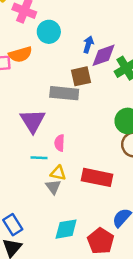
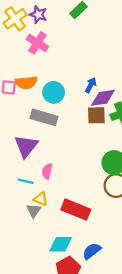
cyan circle: (49, 32) -> (54, 92), moved
brown square: (81, 76) -> (96, 115), moved
gray rectangle: (64, 93) -> (44, 117), moved
cyan diamond: (66, 229) -> (61, 244), moved

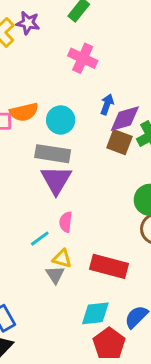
pink cross: (37, 43) -> (83, 58), moved
brown square: (96, 115) -> (119, 142), turned 30
purple triangle: (26, 146) -> (56, 180), moved
cyan line: (26, 181) -> (40, 239), turned -42

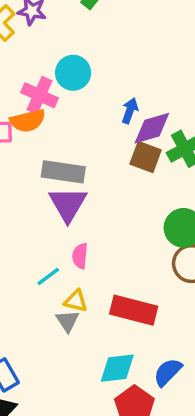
pink cross: (83, 58) -> (40, 95), moved
cyan circle: (61, 120) -> (73, 73), moved

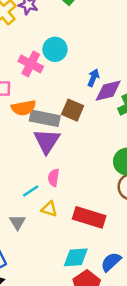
orange semicircle: (28, 121) -> (24, 108), moved
brown square: (146, 157) -> (73, 110), moved
gray triangle: (67, 321) -> (17, 222), moved

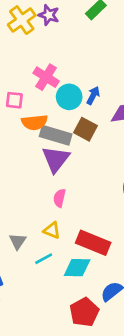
cyan circle: (55, 49) -> (69, 97), moved
blue arrow: (93, 78) -> (93, 95), moved
cyan line: (31, 191) -> (44, 259), moved
cyan diamond: (76, 257) -> (77, 268), moved

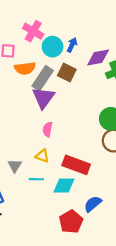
gray rectangle: (56, 135) -> (43, 78), turned -70
cyan line: (44, 259) -> (36, 179), turned 32

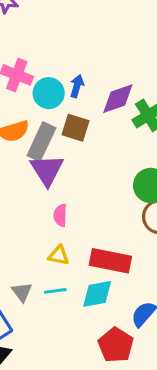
gray triangle: (15, 166) -> (22, 292), moved

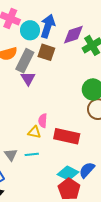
blue arrow: (77, 86) -> (48, 26), size x1.6
purple triangle: (47, 170) -> (28, 78), size x0.7
pink semicircle: (60, 215) -> (43, 121), moved
cyan diamond: (97, 294) -> (68, 173), moved, turned 35

